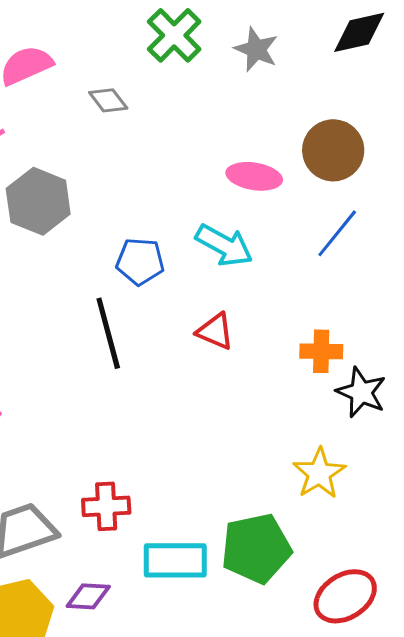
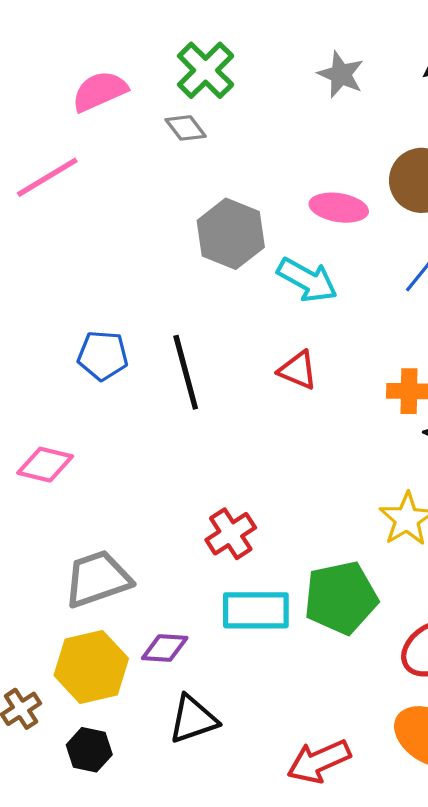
green cross: (174, 35) -> (206, 70), moved
gray hexagon: (38, 201) -> (231, 234), moved
blue pentagon: (140, 261) -> (103, 355), moved
red cross: (106, 506) -> (231, 534), moved, turned -30

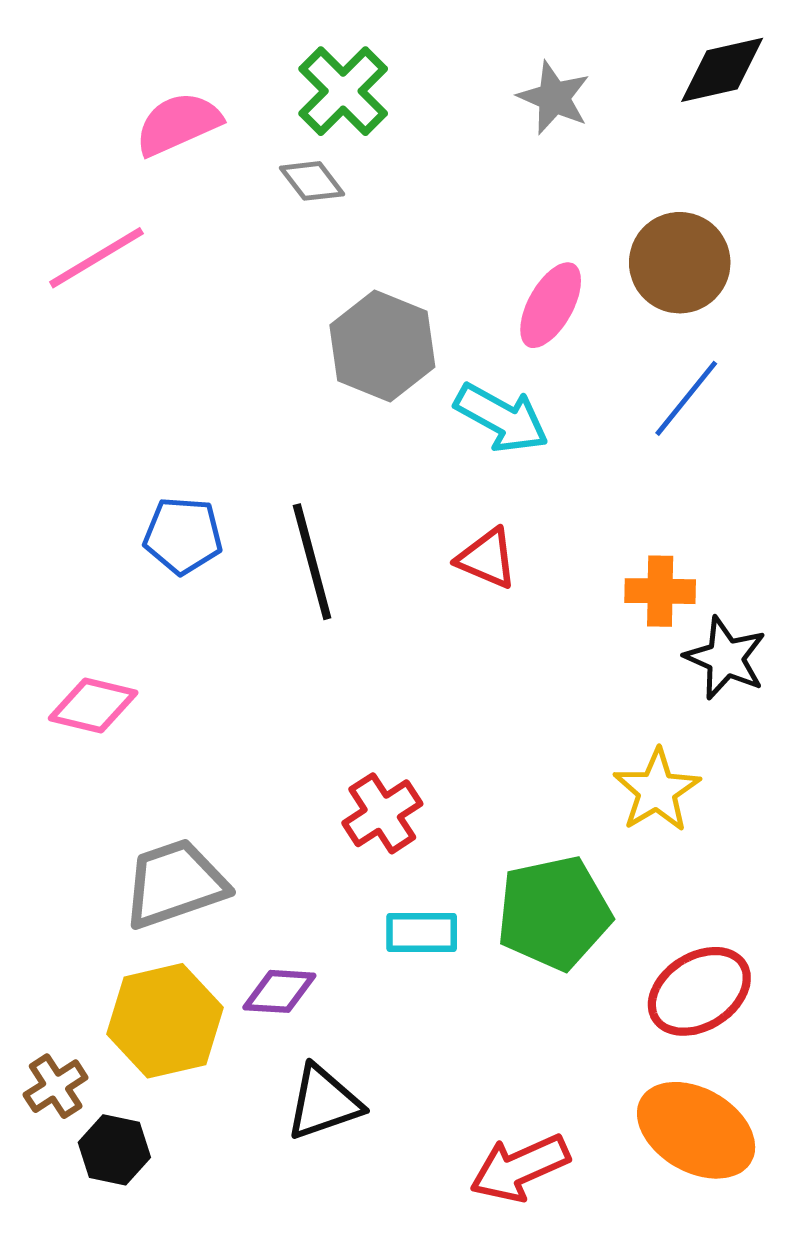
pink ellipse: (339, 208) -> (551, 305), turned -70
cyan rectangle: (256, 610) -> (422, 933), size x0.7
black hexagon: (89, 750) -> (114, 1150), moved

